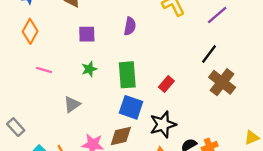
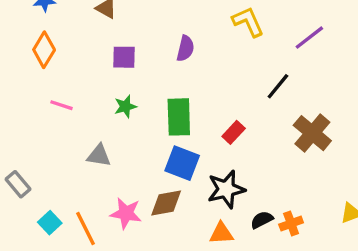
black line: (209, 54) -> (278, 86), moved
gray triangle: (72, 104) -> (99, 156), turned 42

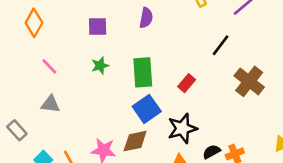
pink line: (61, 105) -> (49, 66), turned 30
gray triangle: (99, 156) -> (50, 104), moved
blue square: (182, 163) -> (147, 109), turned 36

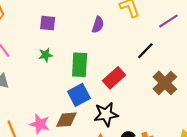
purple semicircle: (146, 18) -> (98, 25), moved
red rectangle: (187, 83) -> (114, 78), size x1.5

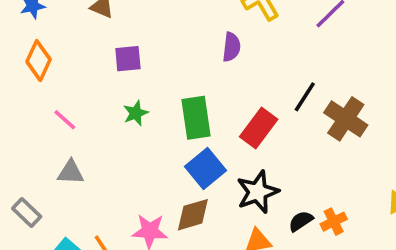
purple semicircle: (98, 25) -> (231, 47), moved
black line: (145, 51) -> (305, 97), moved

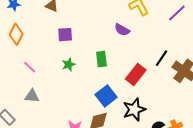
purple semicircle: (231, 47) -> (122, 30), turned 112
green rectangle: (196, 118) -> (101, 59), moved, size x0.7

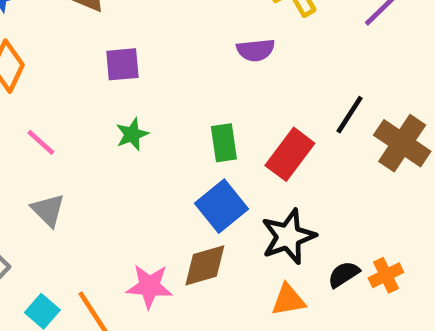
purple semicircle: (122, 30) -> (256, 50), turned -35
green rectangle: (101, 59) -> (224, 143), moved
gray triangle: (32, 96) -> (48, 210), turned 42

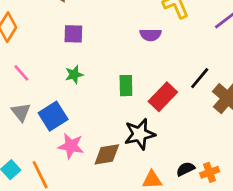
blue square: (221, 206) -> (53, 116), moved
black star: (288, 237) -> (140, 134), moved
pink star: (149, 286) -> (71, 146), moved

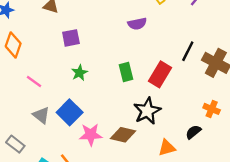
brown diamond: (107, 154) -> (123, 135), turned 35
orange cross: (210, 172) -> (212, 109), moved, turned -35

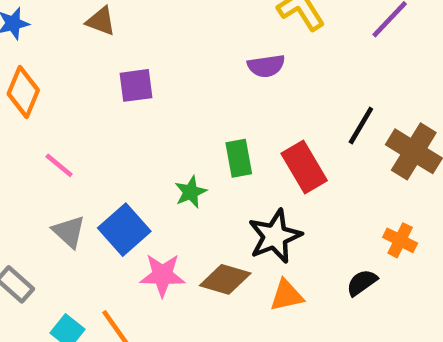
green star: (79, 73) -> (191, 192), moved
red rectangle: (160, 74) -> (304, 167), turned -65
orange triangle: (167, 148) -> (287, 295), moved

